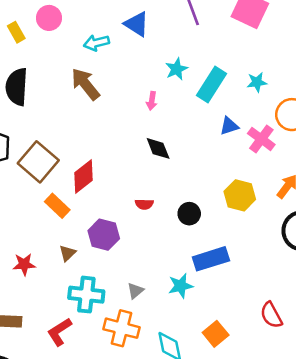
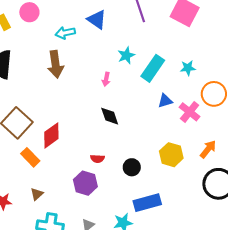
brown arrow: (85, 84) -> (56, 64), turned -152
purple hexagon: (104, 235) -> (85, 183), moved

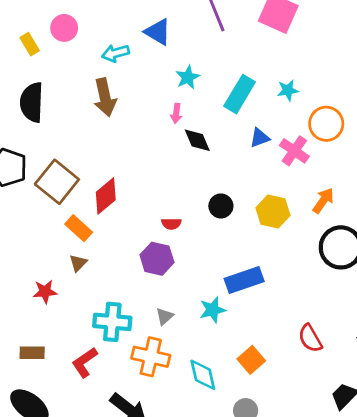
cyan star: (126, 55) -> (188, 77), moved
black diamond: (110, 116) -> (197, 140), moved
black circle: (132, 167) -> (221, 206), moved
brown triangle: (37, 194) -> (78, 263), moved

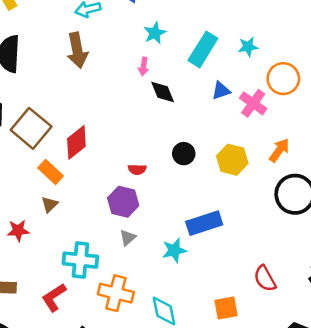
gray triangle: (165, 316) -> (128, 238), moved
orange square: (251, 360) -> (226, 308), moved, turned 30

